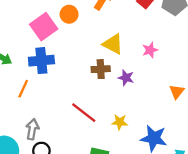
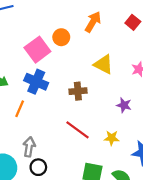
blue cross: (41, 61) -> (36, 82), turned 30
brown cross: (101, 69) -> (78, 91), moved
purple star: (126, 78) -> (124, 105), moved

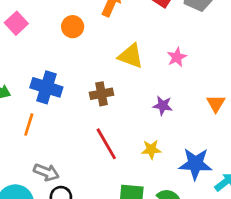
pink square: (37, 50) -> (16, 23), moved, size x0.7
red line: (78, 130) -> (106, 144), turned 30
gray arrow: (29, 147) -> (46, 172), turned 108

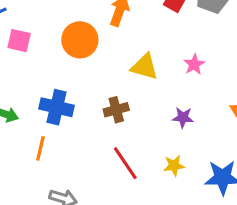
pink square: (16, 23) -> (19, 41), turned -30
orange circle: (73, 27) -> (80, 40), size x1.5

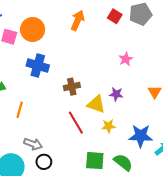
orange circle: (80, 40) -> (33, 29), moved
yellow triangle: (145, 67) -> (96, 104), moved
blue cross: (57, 107) -> (38, 66), moved

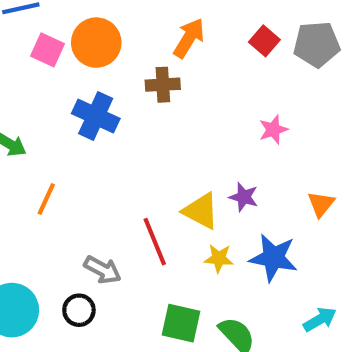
brown cross: (72, 87) -> (163, 85), moved
blue star: (141, 136) -> (273, 258), moved
gray arrow: (33, 144) -> (103, 270), moved

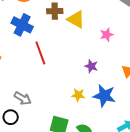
yellow triangle: (201, 211) -> (76, 19), moved
red line: (155, 242) -> (40, 53), moved

